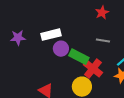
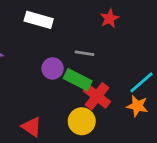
white rectangle: (51, 35) -> (39, 20), moved, turned 30
gray line: (103, 41) -> (85, 53), moved

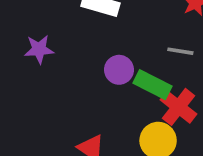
gray line: (85, 53) -> (180, 51), moved

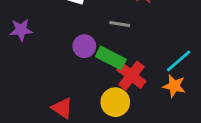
gray line: (180, 51) -> (120, 24), moved

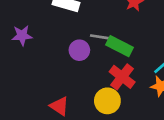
gray line: (120, 24) -> (99, 37), moved
green rectangle: (111, 58) -> (119, 46), moved

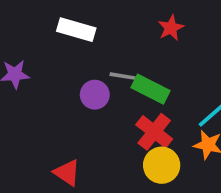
yellow circle: (107, 101) -> (162, 165), moved

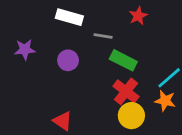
gray line: (123, 76) -> (103, 36), moved
purple circle: (95, 95) -> (68, 60), moved

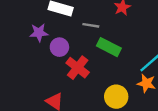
purple star: (25, 50) -> (39, 33), moved
red cross: (126, 91) -> (78, 68), moved

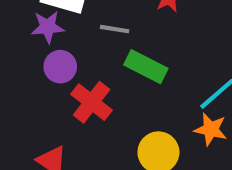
purple star: (39, 33) -> (48, 27), moved

